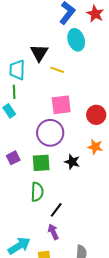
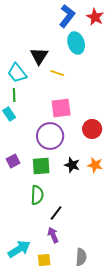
cyan trapezoid: (17, 70) -> (17, 73), turned -40
red circle: (96, 115) -> (92, 129), moved
orange star: (95, 147) -> (95, 165), moved

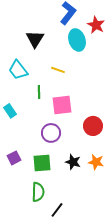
red star: (95, 17) -> (96, 25), moved
black triangle: (39, 56) -> (35, 39), moved
green line: (14, 95) -> (39, 92), moved
purple circle: (50, 136) -> (51, 133), size x0.7

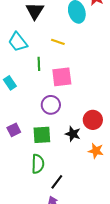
red circle: (93, 126) -> (93, 120), moved
orange star: (96, 162) -> (96, 151), moved

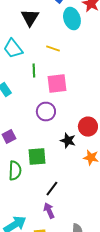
green square: (42, 135) -> (37, 157), moved
green semicircle: (38, 164) -> (15, 171), moved

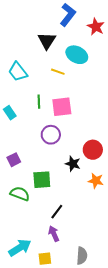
black triangle: (30, 18) -> (47, 41), moved
cyan ellipse: (72, 19) -> (77, 55), moved, turned -45
green line: (34, 71) -> (39, 102), moved
green semicircle: (15, 171) -> (20, 194), turned -72

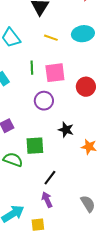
cyan ellipse: (77, 55) -> (83, 34), moved, turned -35
red circle: (93, 150) -> (86, 87), moved
gray semicircle: (82, 256) -> (88, 204), moved, turned -36

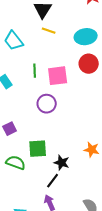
yellow line: (51, 38) -> (49, 31), moved
red circle: (86, 87) -> (89, 64), moved
black star: (66, 130) -> (62, 163), moved

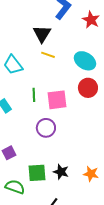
cyan ellipse: (86, 37) -> (85, 61), turned 40
black star: (62, 163) -> (61, 172), moved

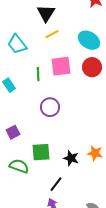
yellow line: (48, 55) -> (52, 34), turned -48
pink square: (57, 100) -> (61, 66), moved
black star: (61, 172) -> (71, 158), moved

